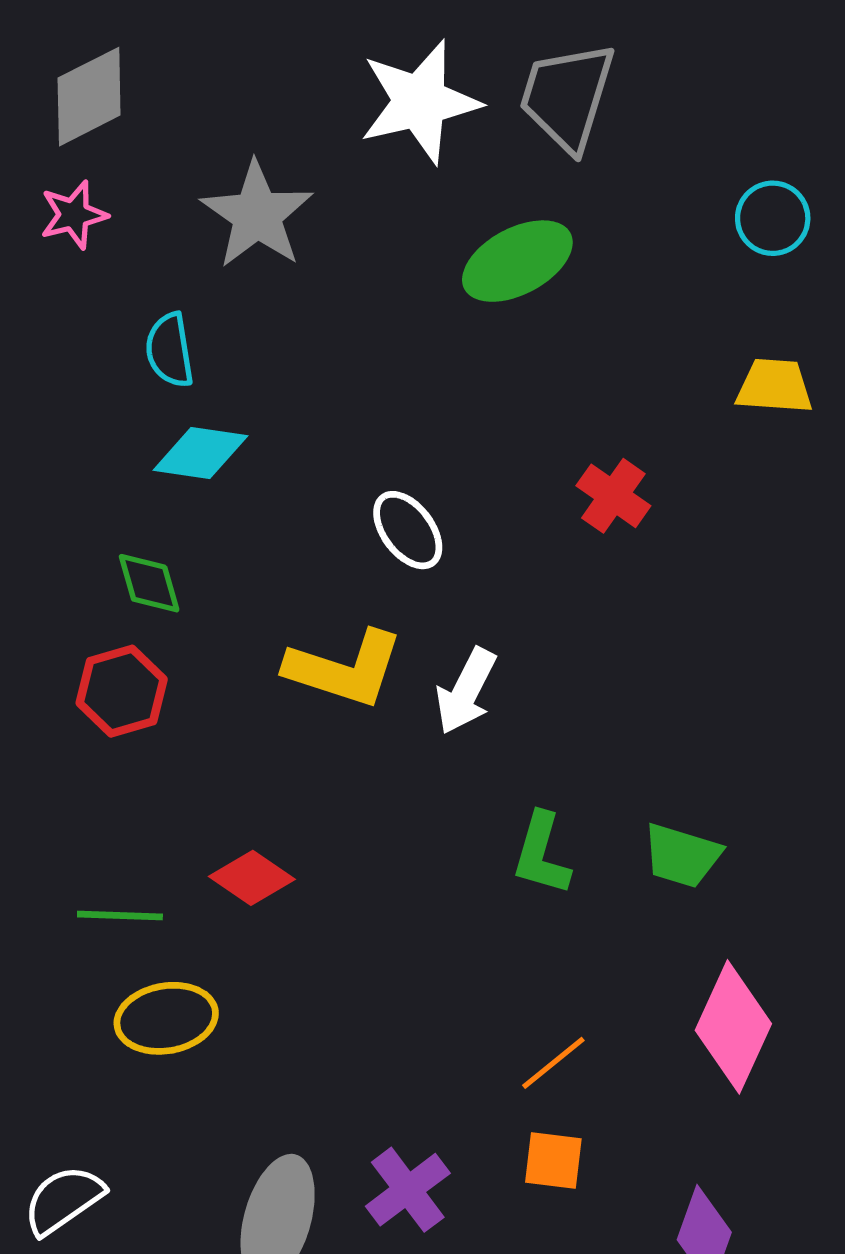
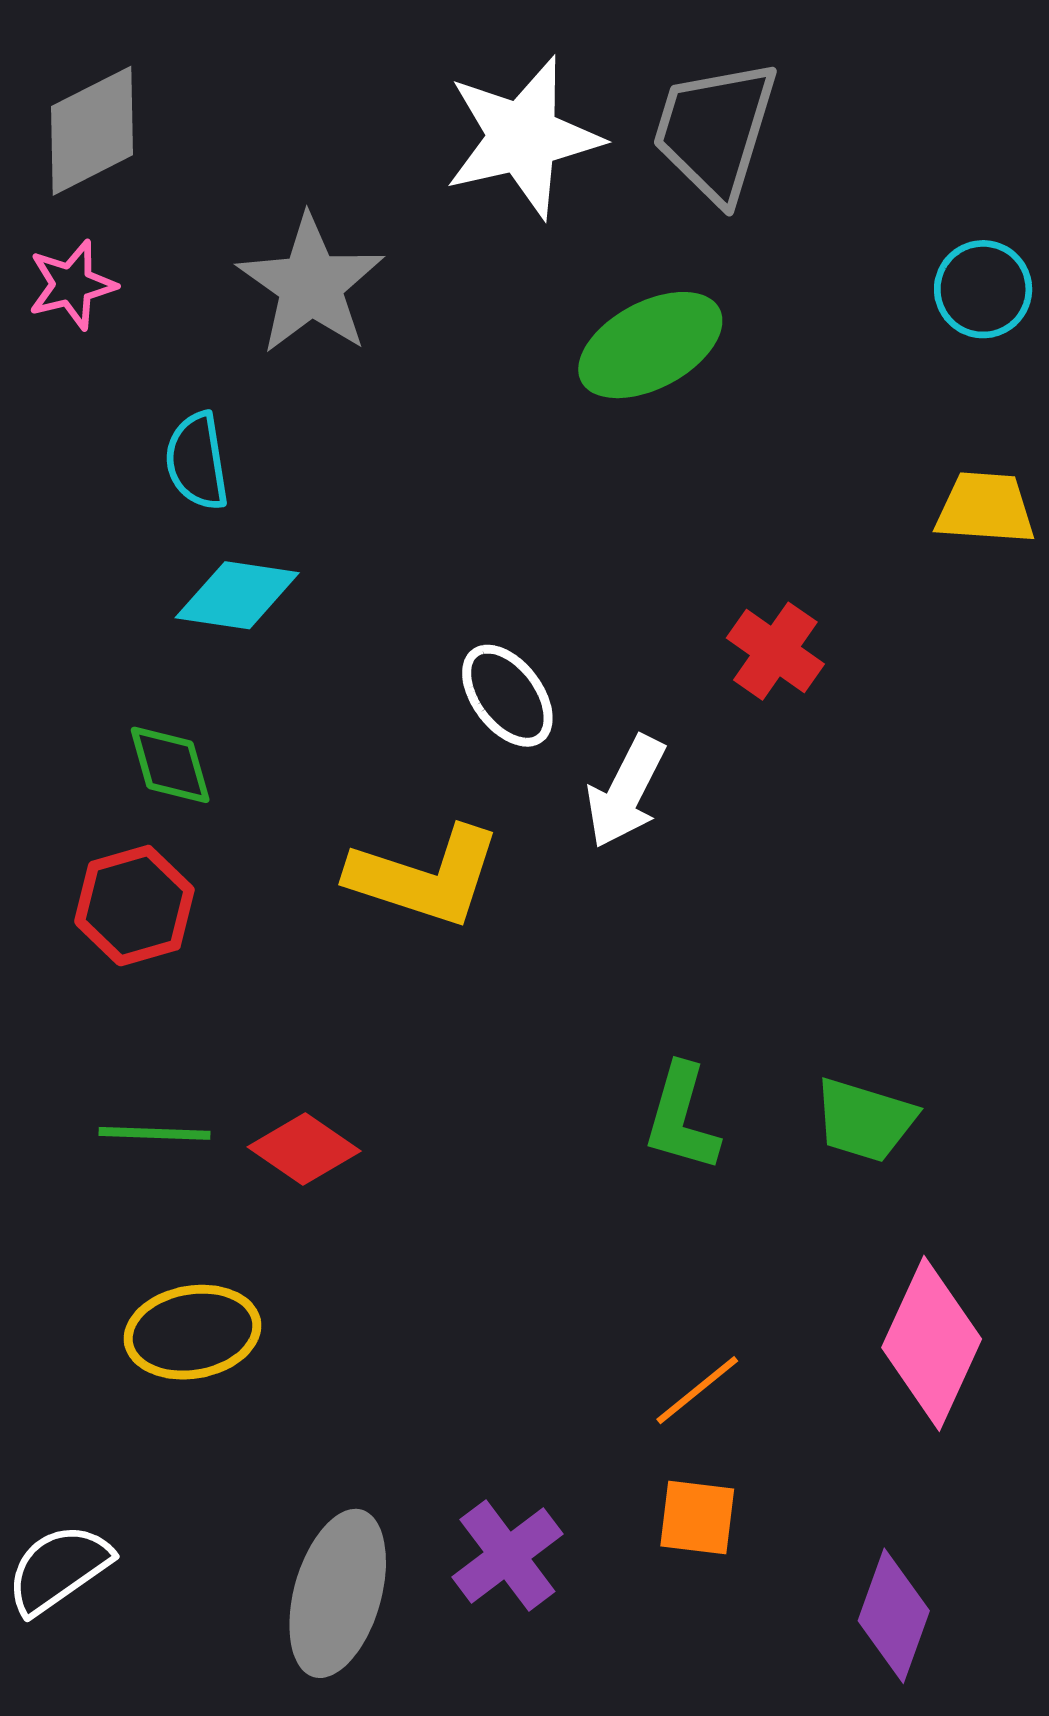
white arrow: (466, 691) -> (626, 792), moved
green line: (120, 916) -> (155, 1133), moved

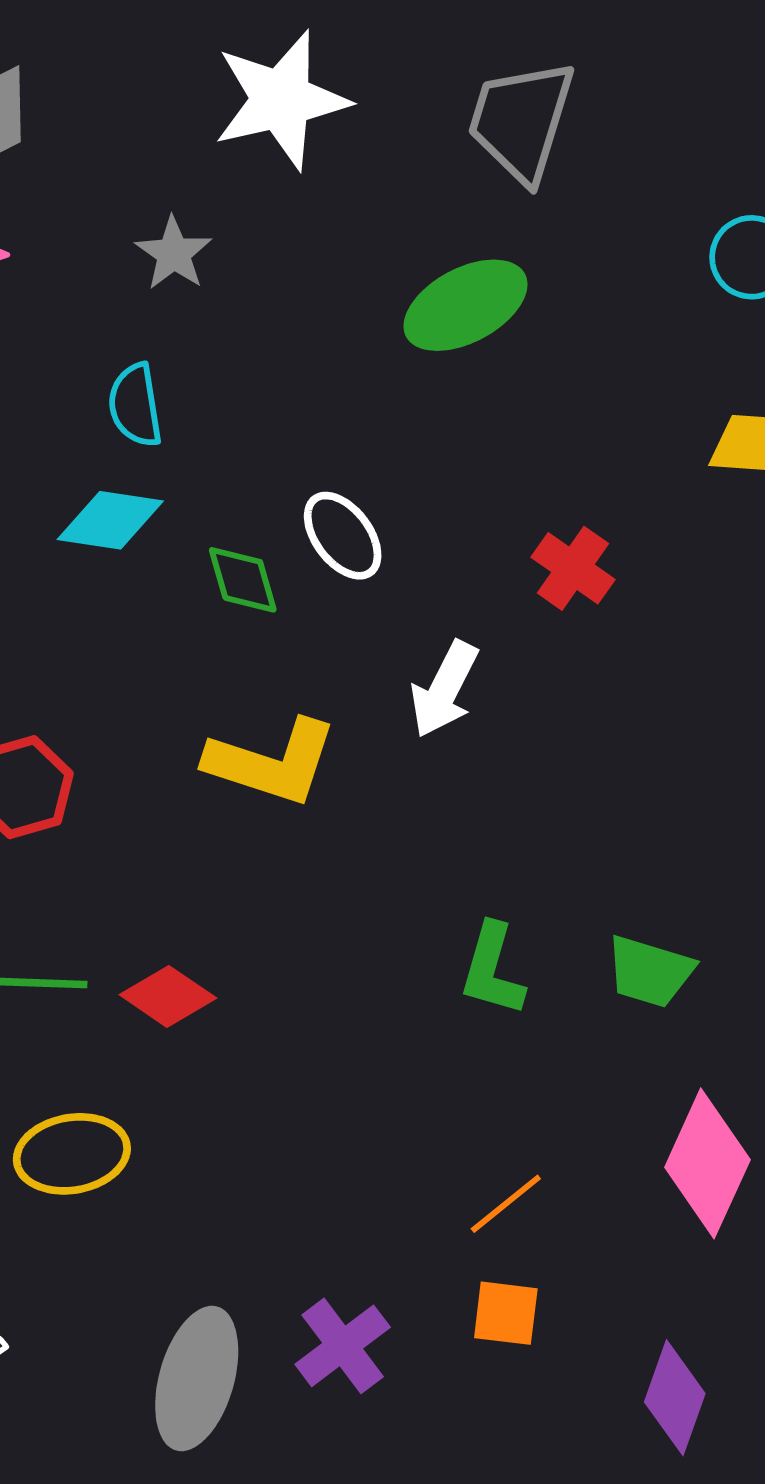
white star: (523, 137) -> (281, 100), moved
gray star: (311, 285) -> (174, 253), size x0.6
cyan semicircle: (197, 461) -> (135, 405), moved
white ellipse: (507, 696) -> (343, 536), moved
green diamond: (170, 765) -> (243, 580), moved

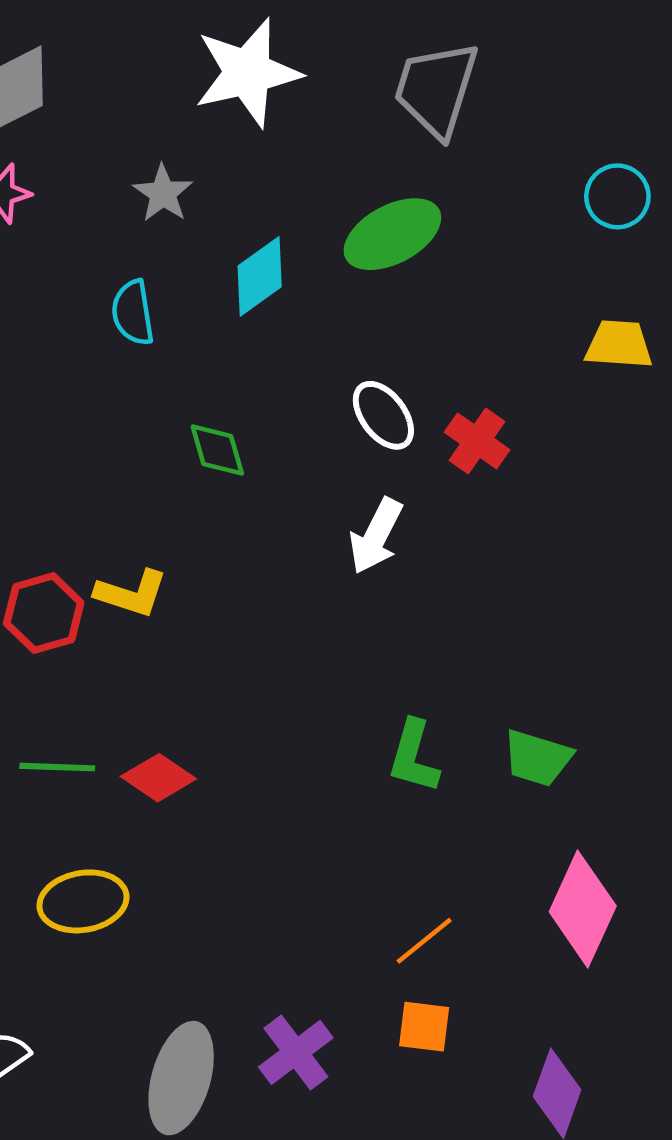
cyan diamond: (110, 520) -> (260, 276), moved, turned -44
white ellipse: (343, 536) -> (383, 415), moved
yellow L-shape: (272, 762) -> (131, 593), moved, size x0.7

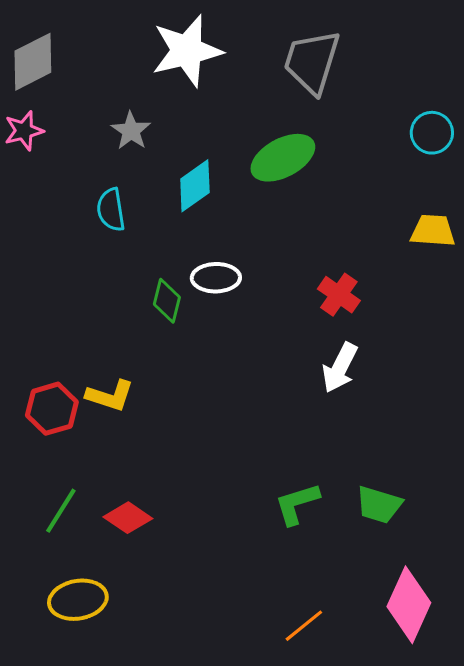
white ellipse: (383, 415) -> (216, 278), moved, turned -54
green diamond: (217, 450) -> (167, 301), turned 30
white arrow: (376, 536) -> (340, 368), moved
green L-shape: (414, 756) -> (297, 504), turned 57
green line: (57, 767) -> (61, 511), turned -60

